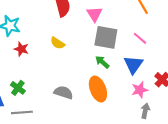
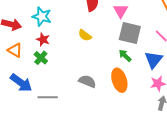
red star: (21, 49) -> (43, 39), moved
green cross: (18, 88) -> (41, 58), moved

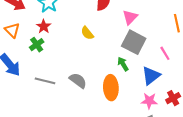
gray line: (48, 97) -> (45, 81), moved

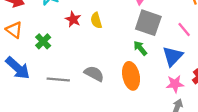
red star: (44, 26) -> (73, 19), moved
yellow semicircle: (87, 33) -> (96, 20), turned 32

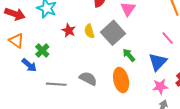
gray square: (148, 23) -> (113, 33), moved, turned 30
blue arrow: (18, 68) -> (29, 65), moved, size x0.7

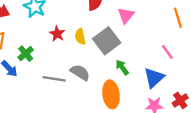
gray semicircle: (88, 79) -> (80, 72), moved
gray line: (56, 84) -> (54, 79), moved

